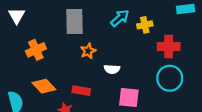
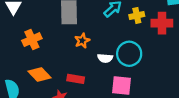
red cross: (169, 46) -> (162, 23), moved
cyan circle: (170, 78) -> (129, 54), moved

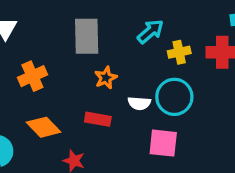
yellow cross: (137, 16) -> (179, 52), moved
red rectangle: (76, 79) -> (98, 119), moved

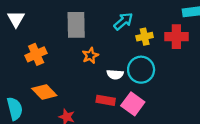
red rectangle: (98, 119) -> (106, 100), moved
pink square: (163, 143) -> (133, 104), turned 30

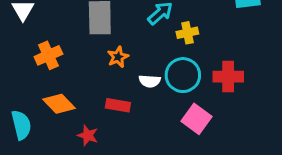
red cross: (176, 37) -> (228, 77), moved
red rectangle: (106, 100) -> (118, 105), moved
pink square: (133, 104) -> (196, 119), moved

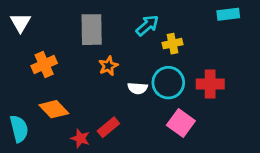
red rectangle: (118, 105) -> (108, 127), moved, turned -50

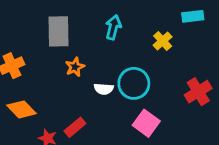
cyan arrow: (147, 25) -> (113, 27), turned -35
yellow cross: (172, 44) -> (163, 41), moved, turned -30
red cross: (210, 84) -> (198, 92), moved, turned -32

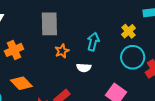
cyan arrow: (113, 27) -> (93, 42), moved
cyan circle: (134, 83) -> (133, 57), moved

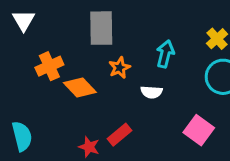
orange diamond: (21, 83) -> (80, 87), moved

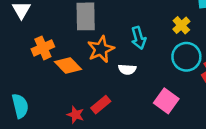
cyan arrow: (165, 54) -> (139, 38), turned 150
orange star: (119, 68) -> (101, 49), size x1.5

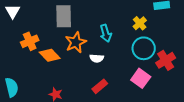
pink square: (166, 101) -> (141, 78), moved
red rectangle: (101, 105) -> (100, 86), moved

